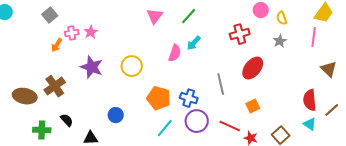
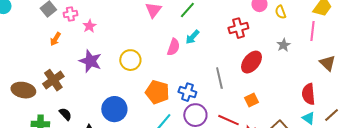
pink cross: (72, 33) -> (70, 14), moved
gray star: (280, 41) -> (284, 45), moved
brown line: (332, 110) -> (332, 115), moved
blue circle: (116, 115) -> (114, 109), size x1.6

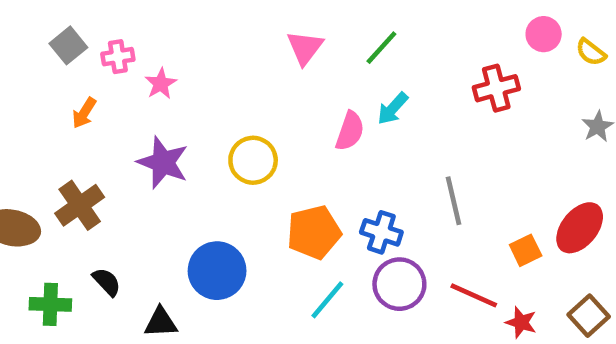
yellow semicircle: (281, 12) -> (591, 52), turned -32
red ellipse: (251, 62) -> (580, 228), moved
orange pentagon: (157, 92) -> (314, 232), turned -30

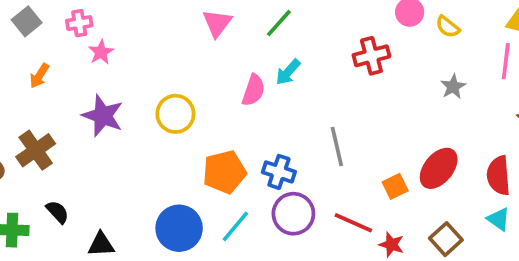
pink cross: (118, 57) -> (79, 23), moved
blue circle: (217, 271) -> (179, 228), moved

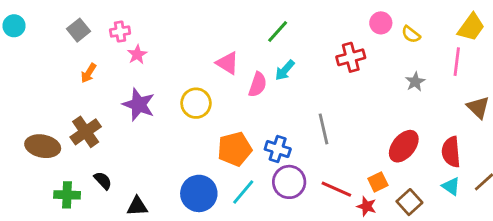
pink triangle: (217, 23) -> (227, 63), moved, turned -35
orange square: (395, 186) -> (378, 182), moved

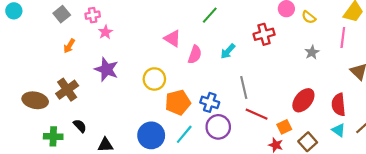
cyan arrow: (285, 70) -> (228, 51), moved
yellow circle: (196, 103) -> (154, 79), moved
red line: (336, 189) -> (257, 114), moved

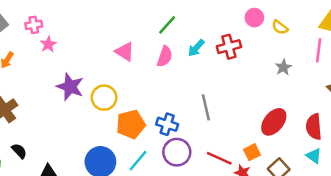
cyan arrow: (228, 51) -> (196, 48), moved
pink semicircle: (195, 54) -> (165, 56), moved
purple star: (106, 69) -> (70, 87), moved
red line: (257, 114) -> (219, 158), moved

